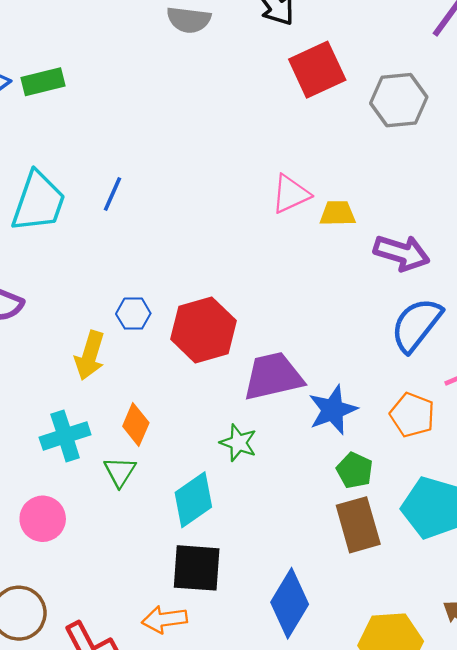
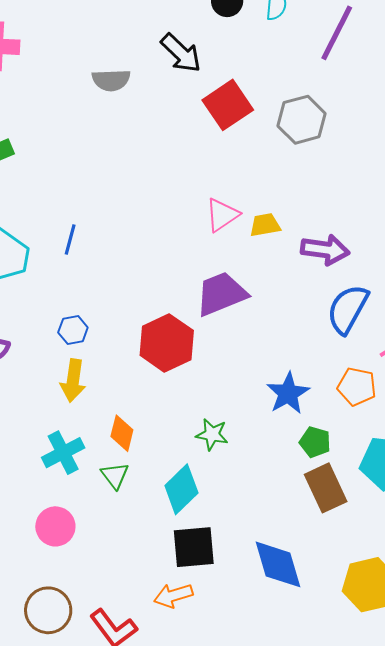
blue hexagon: (133, 314) -> (73, 330), moved
purple trapezoid: (273, 376) -> (221, 294), moved
blue diamond: (290, 603) -> (278, 564), turned -38

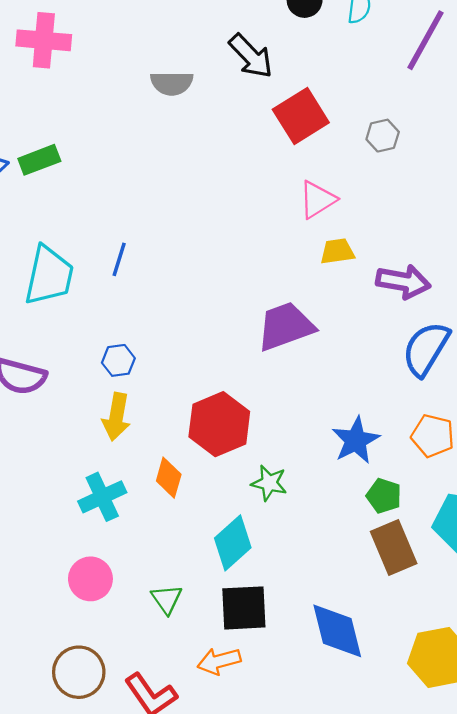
gray hexagon: (302, 120) -> (383, 136), size x0.6
pink triangle: (222, 215) -> (317, 200), moved
red hexagon: (167, 343) -> (219, 424), moved
green triangle: (115, 476) -> (167, 599), moved

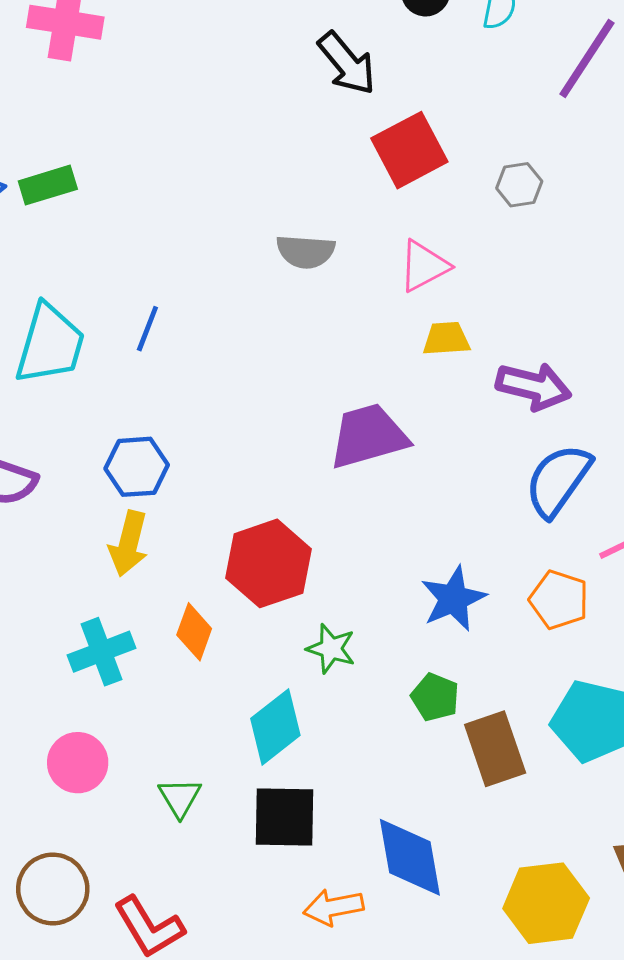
gray semicircle: (172, 83) -> (306, 251), moved
blue hexagon: (118, 360) -> (137, 467), size x1.4
green pentagon: (384, 496) -> (435, 697), moved
orange arrow: (219, 661) -> (333, 907), moved

